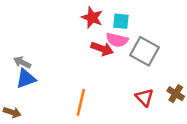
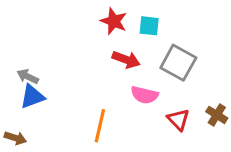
pink semicircle: (117, 40) -> (145, 95), moved

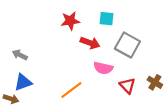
red star: (114, 21) -> (70, 21), moved, turned -30
blue triangle: (32, 96) -> (23, 82), moved
orange line: (100, 126) -> (71, 90), turned 40

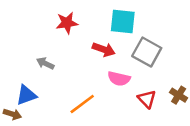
cyan square: (107, 19) -> (123, 22), size x1.5
red star: (70, 21) -> (67, 23), moved
gray arrow: (20, 55) -> (45, 63), moved

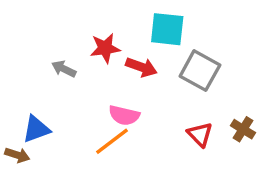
red star: (67, 23) -> (105, 48), moved
gray arrow: (45, 63) -> (64, 69), moved
pink semicircle: (119, 79) -> (124, 115), moved

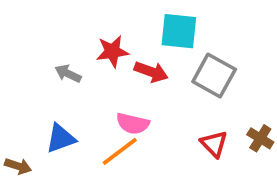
blue triangle: (36, 129) -> (61, 138), moved

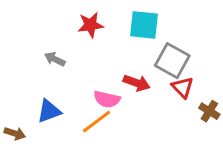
red star: (112, 51) -> (91, 25), moved
red arrow: (151, 72) -> (137, 83), moved
red triangle: (214, 144) -> (183, 87), moved

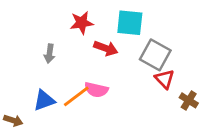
gray arrow: (55, 59) -> (49, 54), turned -108
red arrow: (137, 83) -> (106, 48), moved
orange line: (96, 122) -> (76, 96), moved

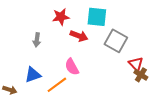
red triangle: (165, 79) -> (136, 64), moved
pink semicircle: (96, 90) -> (72, 67), turned 48
orange line: (76, 96) -> (57, 85), moved

